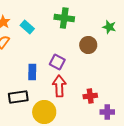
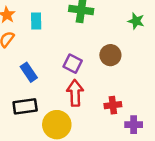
cyan rectangle: (27, 27) -> (36, 21), turned 48
brown circle: (88, 45) -> (110, 55), moved
blue rectangle: (32, 72) -> (29, 72), moved, turned -35

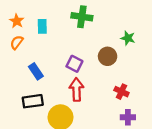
green star: (136, 21) -> (128, 38), moved
red cross: (113, 105) -> (121, 92), moved, turned 32

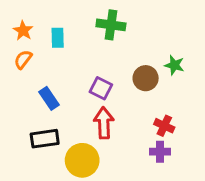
green star: (128, 38) -> (174, 65), moved
purple cross: (128, 117) -> (160, 152), moved

